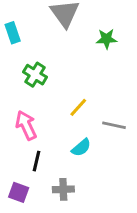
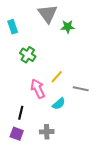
green star: (107, 39) -> (68, 27), moved
pink arrow: (26, 125) -> (38, 89), moved
black line: (36, 161) -> (21, 113), moved

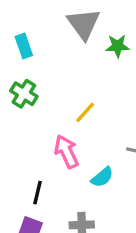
green cross: (28, 55) -> (24, 94), moved
yellow line: (57, 77) -> (85, 112), moved

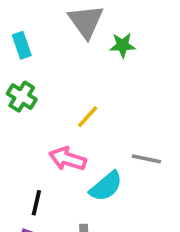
pink arrow: (66, 152) -> (68, 159), turned -48
cyan semicircle: (102, 177) -> (106, 186), size x1.4

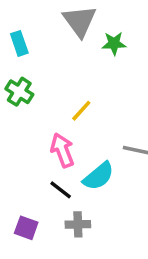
pink arrow: (68, 159) -> (62, 150), turned 52
black line: (36, 203) -> (61, 190), moved, turned -65

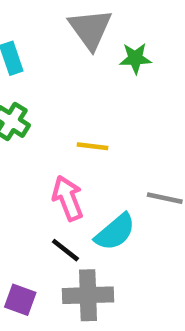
yellow line: (81, 111) -> (92, 146), turned 55
gray cross: (78, 224) -> (88, 295), size x1.5

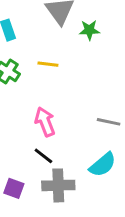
yellow line: (92, 146) -> (48, 64), moved
cyan semicircle: (115, 232) -> (103, 165), moved

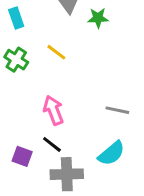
yellow line: (48, 64) -> (56, 52), turned 30
purple square: (14, 188) -> (22, 156), moved

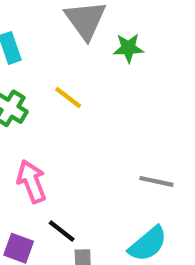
pink arrow: (53, 110) -> (32, 181), moved

